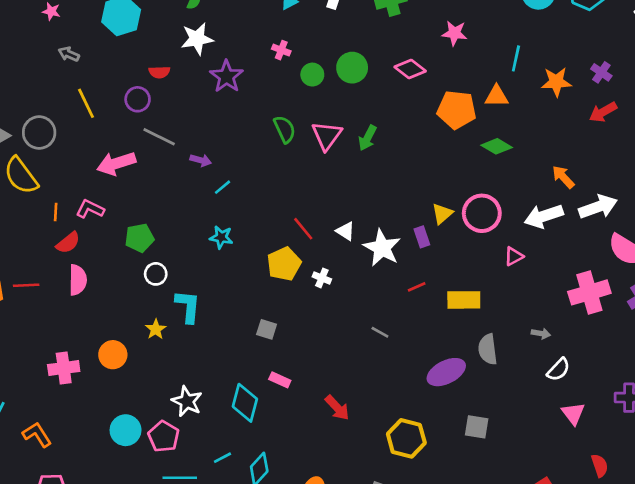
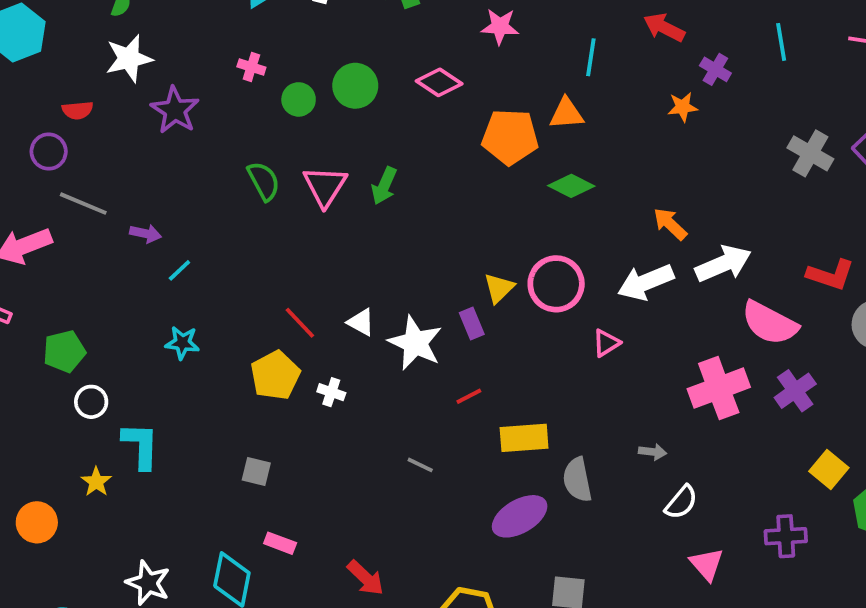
orange star: (556, 82) -> (683, 107), moved, size x0.7
red arrow: (603, 112) -> (664, 28), moved, turned 60
yellow rectangle: (464, 300) -> (524, 438), moved

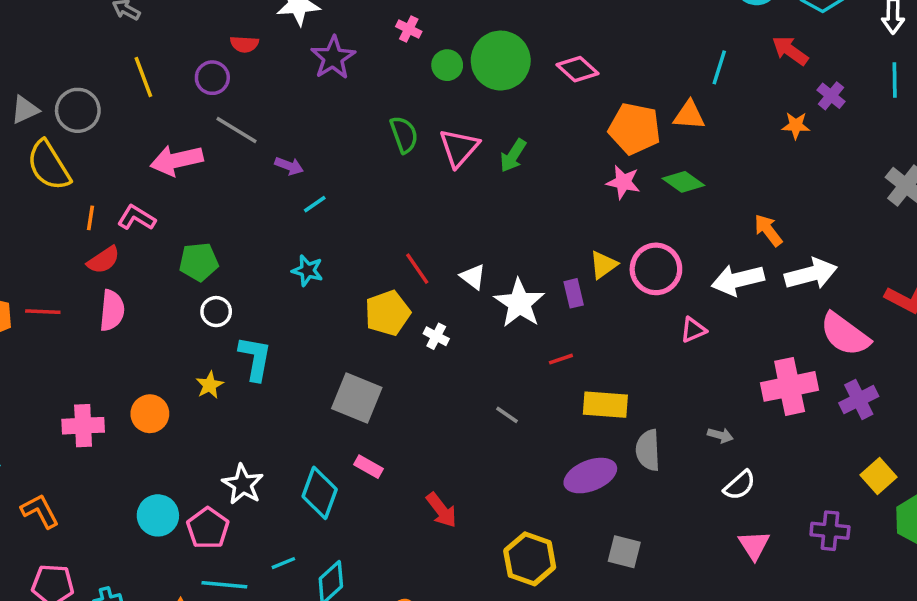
pink star: (500, 26) -> (623, 182), moved
green circle: (355, 86) -> (501, 61), size x1.4
gray square: (256, 472) -> (357, 398), size x1.8

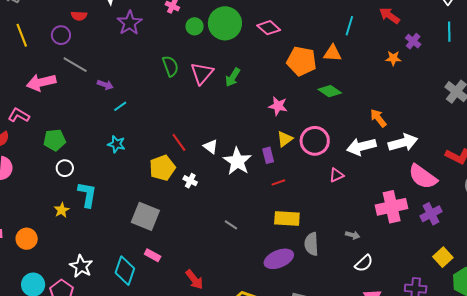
pink star: (623, 182) -> (278, 106), moved
red line: (561, 359) -> (278, 182), moved
orange circle: (150, 414) -> (27, 239), moved

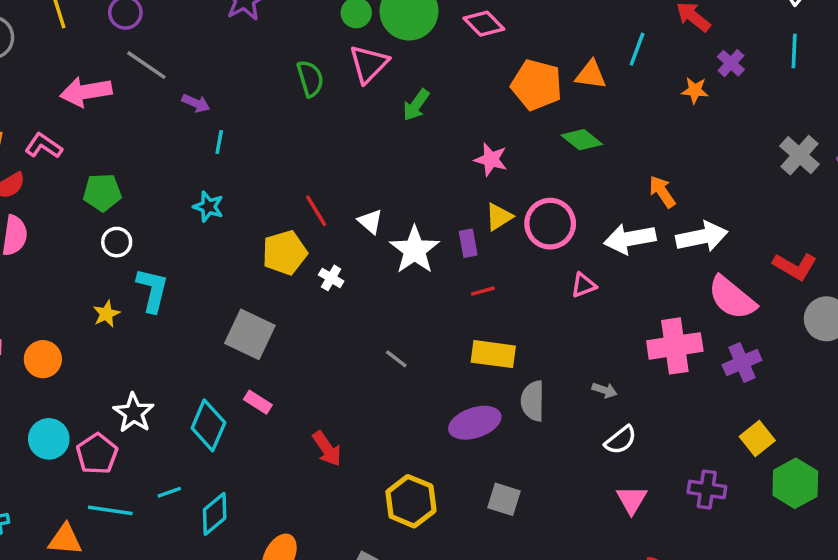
cyan line: (349, 26) -> (637, 49), moved
pink triangle: (202, 73) -> (369, 64), moved
cyan line: (120, 106) -> (219, 142), turned -48

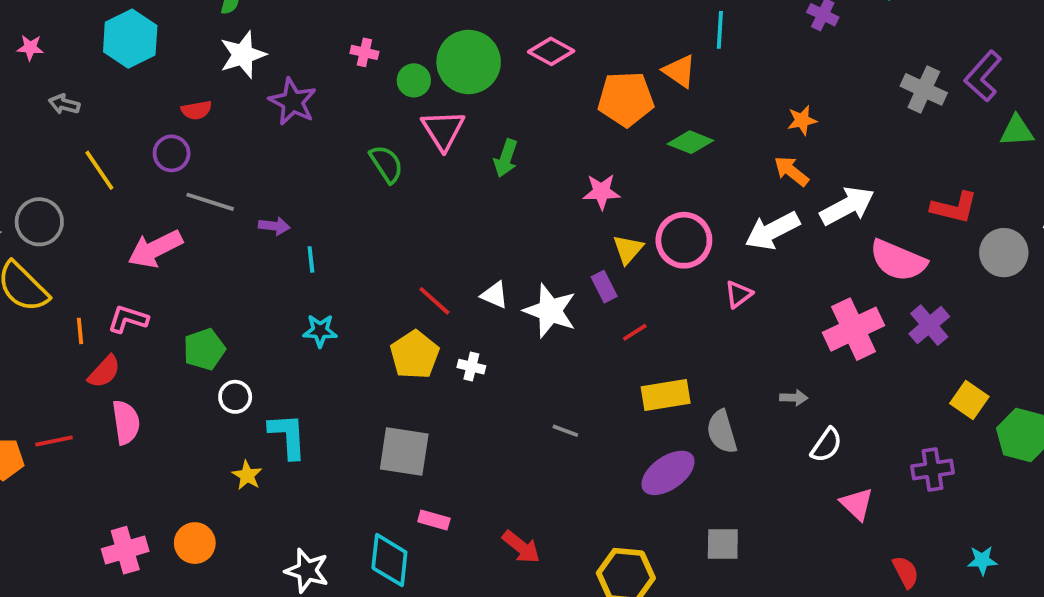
orange triangle: (591, 75) -> (679, 71), turned 44
orange star: (695, 90) -> (802, 120), moved

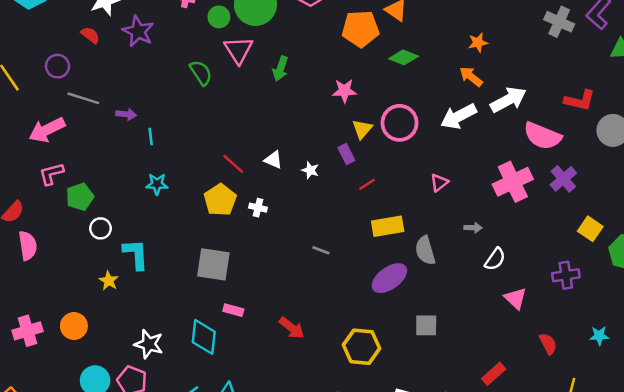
red semicircle: (197, 110) -> (90, 35), moved, turned -132
pink triangle: (739, 294) -> (439, 183), moved
white star: (550, 311) -> (310, 170), size x0.5
pink L-shape: (128, 319) -> (51, 174), moved, turned -32

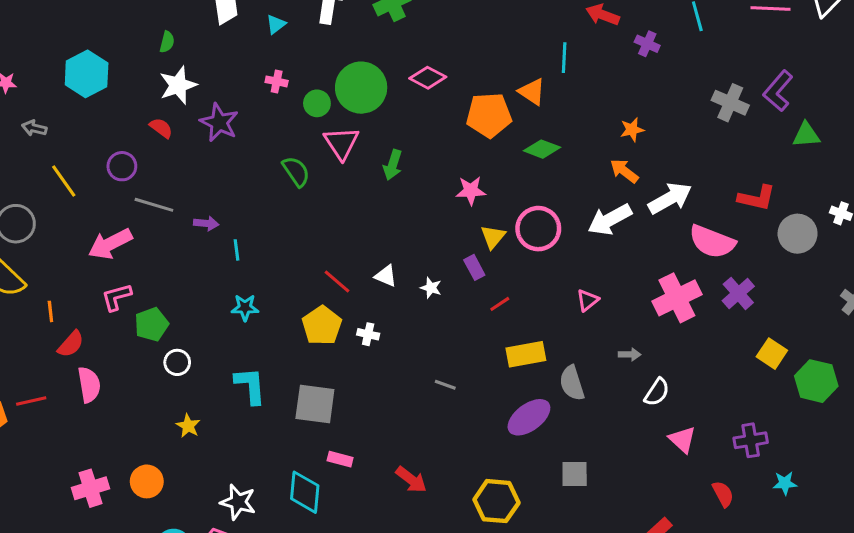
cyan L-shape: (136, 254) -> (250, 386), moved
purple cross: (566, 275) -> (751, 440), moved

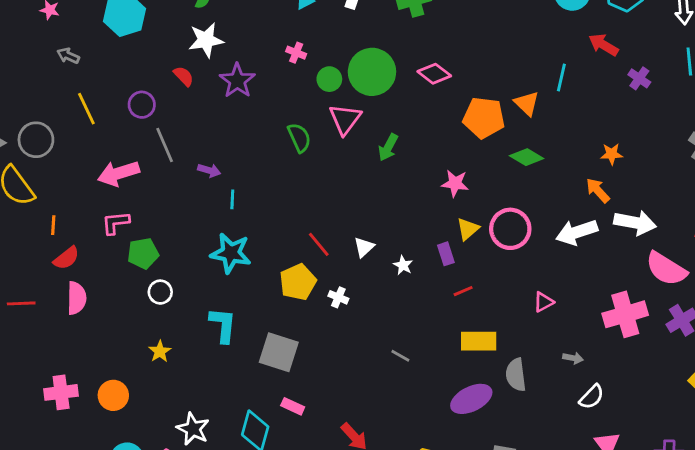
white arrow: (670, 198) -> (635, 223), turned 30
gray line: (154, 205) -> (165, 145), turned 40
white triangle: (386, 276) -> (364, 247), turned 45
cyan star: (245, 308) -> (231, 253), size x1.6

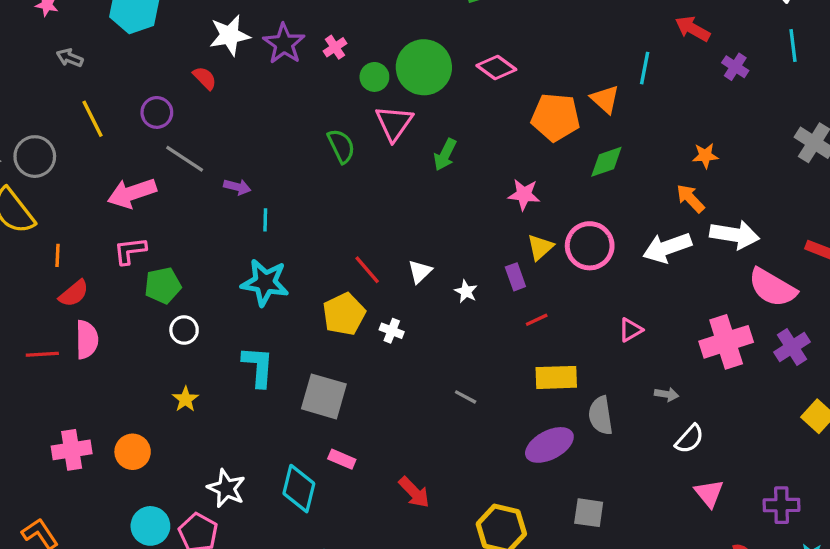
pink cross: (296, 53) -> (335, 47), turned 36
purple star: (237, 81) -> (284, 44), moved
gray line: (165, 145) -> (185, 159), turned -32
green diamond: (527, 157) -> (606, 162), turned -48
red line: (21, 303) -> (42, 354), moved

